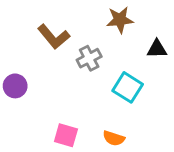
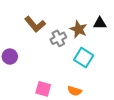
brown star: (120, 20) -> (79, 29), moved, turned 30
black triangle: (157, 49) -> (100, 23), moved

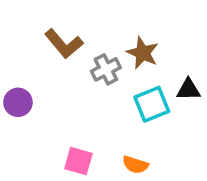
black triangle: (100, 23) -> (188, 90), moved
cyan square: (84, 58) -> (152, 104), turned 36

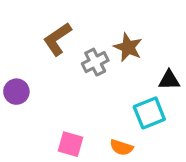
brown L-shape: (64, 44) -> (57, 39), turned 96
cyan square: (152, 104) -> (149, 113), moved

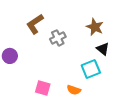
brown star: (128, 47) -> (95, 27), moved
black triangle: (169, 80) -> (103, 49), turned 40

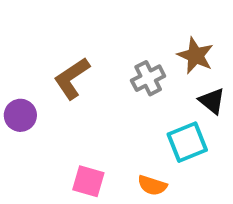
brown L-shape: (35, 24) -> (72, 78), moved
gray cross: (58, 38) -> (148, 78), moved

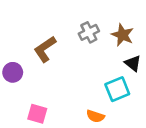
gray cross: (148, 78) -> (89, 32), moved
pink square: (88, 181) -> (37, 114), moved

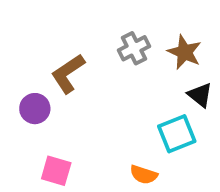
purple circle: (13, 72) -> (35, 109), moved

